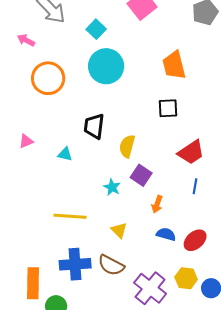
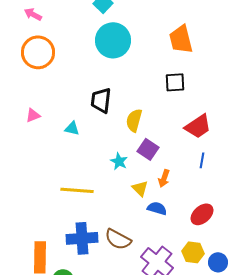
orange circle: (48, 78) -> (38, 52), moved
yellow triangle: (119, 230) -> (140, 188), moved
blue semicircle: (166, 234) -> (157, 208), moved

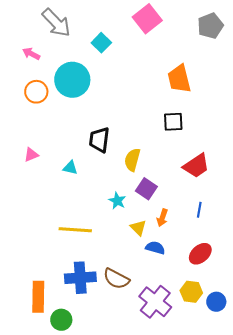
cyan circle: (113, 40) -> (72, 80), moved
orange circle: (38, 52) -> (36, 92), size x0.7
blue line: (202, 160) -> (199, 210), moved

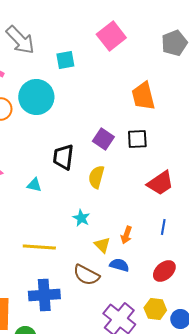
cyan square: (101, 43) -> (65, 60), turned 36
purple square: (146, 189) -> (103, 139), moved
brown semicircle: (116, 279) -> (86, 275), moved

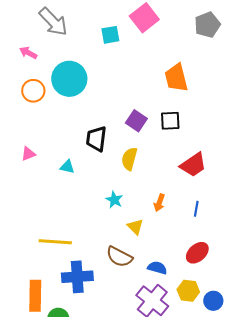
cyan square: (65, 60) -> (110, 35), moved
orange arrow: (126, 235) -> (159, 203), moved
yellow line: (39, 247) -> (55, 242), moved
blue semicircle: (119, 265) -> (157, 268), moved

